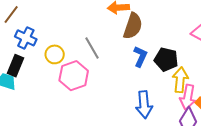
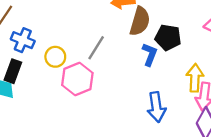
gray line: (92, 48) -> (96, 48), turned 65
black pentagon: (166, 59) -> (168, 37), moved

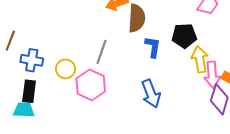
black pentagon: (168, 37) -> (184, 36), moved
blue arrow: (156, 107) -> (151, 94), moved

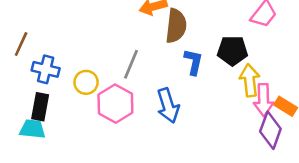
blue arrow: (151, 94) -> (168, 106), moved

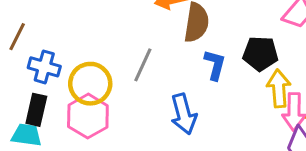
yellow circle: (86, 82) -> (90, 84), size x1.5
pink hexagon: (115, 104) -> (88, 116), moved

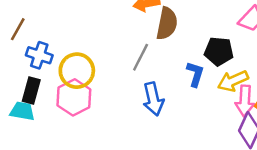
gray line: (143, 65) -> (141, 57), moved
blue L-shape: (215, 65) -> (195, 74), moved
yellow arrow: (279, 89) -> (233, 81), turned -112

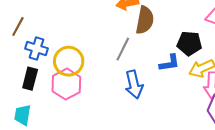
blue L-shape: (195, 74) -> (169, 63), turned 65
cyan trapezoid: (22, 111) -> (22, 115), moved, turned -90

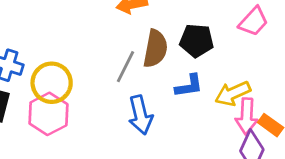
brown semicircle: (145, 20) -> (155, 49), moved
black pentagon: (189, 43) -> (197, 41), moved

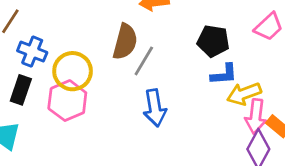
brown semicircle: (155, 49) -> (125, 42), moved
blue L-shape: (189, 86) -> (224, 74), moved

